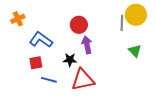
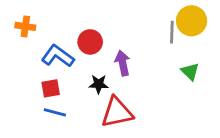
orange cross: (18, 19) -> (25, 26), turned 32
red circle: (79, 25) -> (90, 42), moved
blue line: (49, 80) -> (55, 112), moved

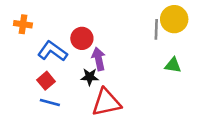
purple arrow: (123, 63) -> (99, 59), moved
green triangle: (190, 72) -> (173, 65), turned -36
red square: (51, 88) -> (46, 81), turned -30

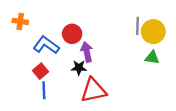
yellow circle: (174, 19) -> (153, 32), moved
blue line: (50, 102) -> (44, 90), turned 72

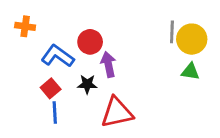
black star: (79, 68) -> (87, 84), moved

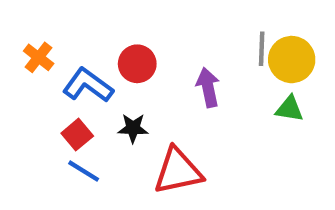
orange cross: (25, 26) -> (39, 57), moved, turned 30
purple arrow: (108, 64) -> (208, 87), moved
blue line: (55, 112) -> (84, 171), turned -55

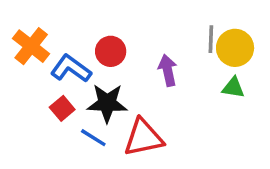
orange cross: (39, 57) -> (31, 46), size x1.5
black star: (133, 128) -> (107, 103), size x1.6
blue line: (84, 171) -> (93, 138), moved

